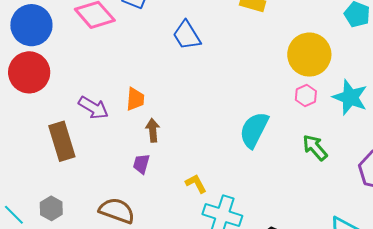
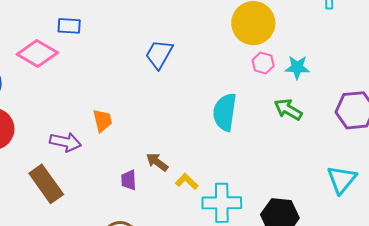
blue trapezoid: (187, 35) -> (159, 54), moved, turned 80
cyan star: (350, 97) -> (297, 67), moved, size x0.7
brown arrow: (153, 130) -> (157, 162), moved, turned -30

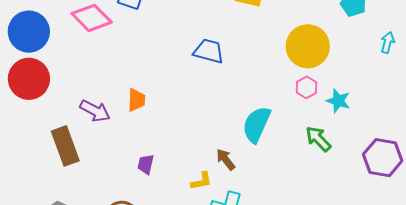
blue trapezoid: (159, 54) -> (209, 51), turned 60
brown arrow: (157, 162) -> (226, 159), moved
yellow L-shape: (187, 181) -> (201, 181), turned 110

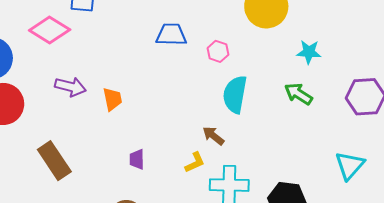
pink hexagon: (307, 87) -> (218, 51), moved
purple arrow: (95, 111) -> (70, 87), moved

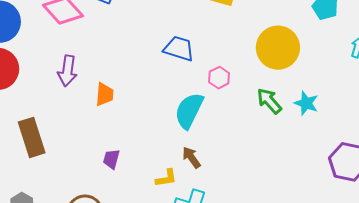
purple arrow: (70, 87) -> (67, 71), turned 68
cyan semicircle: (235, 94) -> (189, 111), moved
green arrow: (298, 94) -> (269, 101), moved

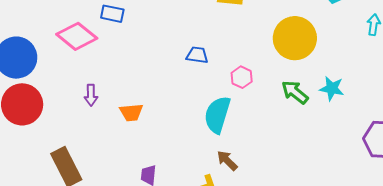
blue trapezoid: (179, 49) -> (197, 55), size x0.7
purple arrow: (67, 71) -> (91, 95), size x0.7
orange trapezoid: (104, 94) -> (131, 112), turned 90

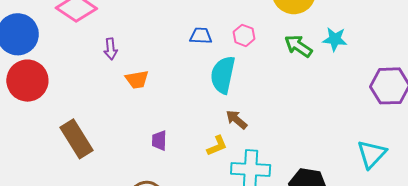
blue trapezoid: (197, 55) -> (201, 36), moved
purple arrow: (91, 95) -> (111, 49), moved

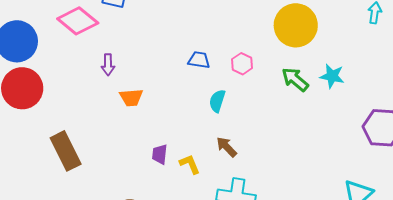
cyan semicircle: (223, 75) -> (217, 101), size x0.6
purple trapezoid: (159, 141) -> (160, 154), moved
yellow L-shape: (217, 146) -> (190, 164), moved, turned -95

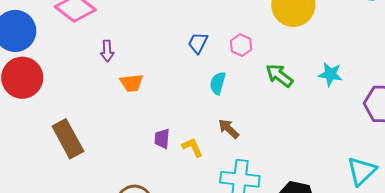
blue trapezoid: (199, 60) -> (198, 43), turned -70
cyan star: (332, 76) -> (330, 74), moved
green arrow: (295, 79) -> (279, 75), moved

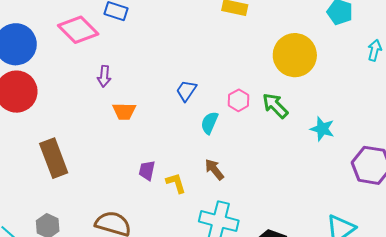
blue trapezoid: (198, 43) -> (186, 91), moved
pink hexagon: (241, 45) -> (239, 100), moved
green arrow: (279, 75) -> (275, 106), moved

